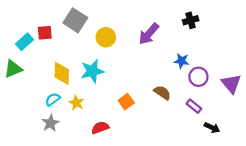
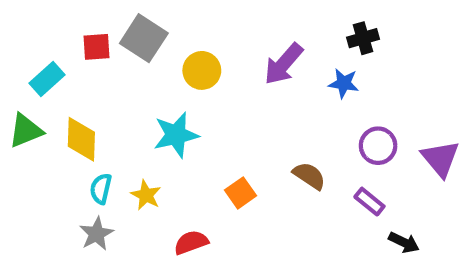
red square: (45, 33) -> (96, 47), moved
blue star: (182, 61) -> (344, 83), moved
yellow diamond: (62, 73) -> (81, 139), moved
cyan semicircle: (53, 99) -> (101, 189), turned -42

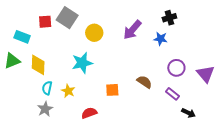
cyan rectangle: (47, 79) -> (22, 37), turned 63
orange square: (240, 193) -> (112, 90), turned 32

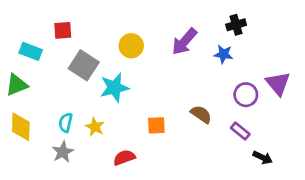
gray square: (67, 18) -> (84, 65), moved
yellow diamond: (38, 65) -> (21, 127), moved
purple triangle: (206, 74) -> (278, 83), moved

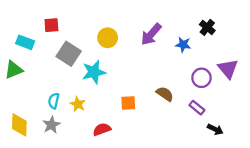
black cross: (236, 25) -> (207, 27), moved, turned -35
yellow diamond: (21, 127) -> (19, 125), moved

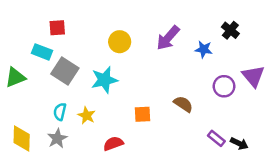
cyan rectangle: (25, 42) -> (42, 52), moved
gray square: (69, 54) -> (65, 71), moved
purple rectangle: (197, 108) -> (216, 138), moved

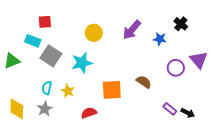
orange square: (143, 114) -> (112, 90), size x1.5

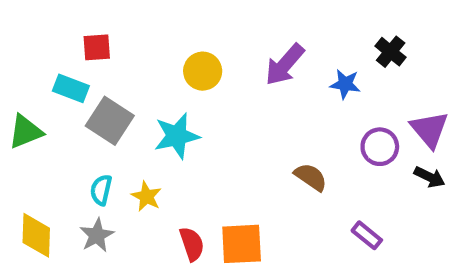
orange square: (112, 90) -> (242, 244), moved
red semicircle: (89, 113) -> (192, 244), turned 91
black arrow: (188, 113) -> (429, 177), moved

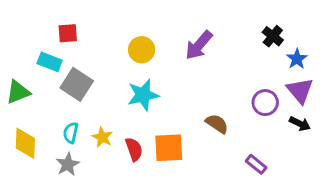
blue star: (345, 84) -> (297, 59), moved, turned 30
cyan star: (177, 136) -> (143, 95), moved
yellow diamond: (36, 235) -> (25, 143), moved
red semicircle: (192, 244) -> (134, 149), moved
orange square: (242, 244) -> (169, 148), moved

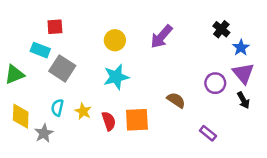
black arrow: (300, 124) -> (243, 100), turned 35
gray star: (68, 164) -> (44, 133), moved

